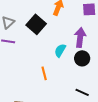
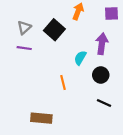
black circle: (82, 58) -> (101, 75), moved

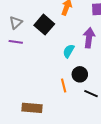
black circle: (101, 75) -> (80, 74), moved
orange line: (63, 83) -> (64, 86), moved

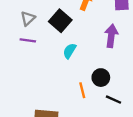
cyan semicircle: (69, 51) -> (70, 51), moved

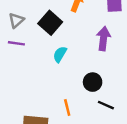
orange line: (82, 90) -> (67, 107), moved

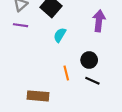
black line: (106, 105) -> (92, 81), moved
orange line: (67, 107) -> (66, 73), moved

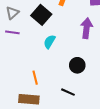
orange line: (66, 73) -> (35, 78), moved
black line: (92, 81) -> (68, 92), moved

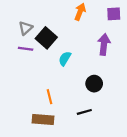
black square: (41, 15) -> (46, 38), moved
black line: (68, 92) -> (84, 112), turned -40

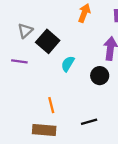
purple line: (26, 49) -> (19, 61), moved
black circle: (94, 84) -> (100, 76), moved

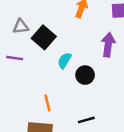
gray triangle: (25, 31) -> (21, 26), turned 35
black circle: (100, 76) -> (85, 75), moved

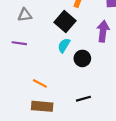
black square: (44, 37) -> (65, 21), moved
orange line: (47, 103) -> (40, 83), moved, turned -48

